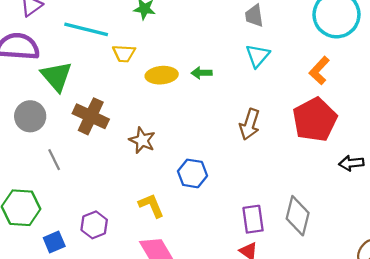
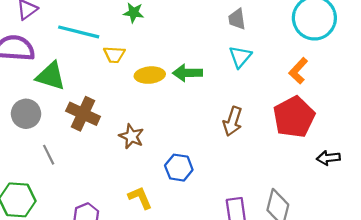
green arrow: (202, 73) -> (187, 73), size x1.5
green triangle: (56, 76) -> (51, 76), turned -32

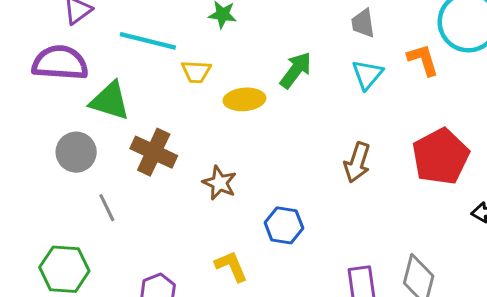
orange L-shape: (298, 71) -> (423, 60), moved, turned 120
green arrow: (187, 73) -> (296, 70), moved, turned 128

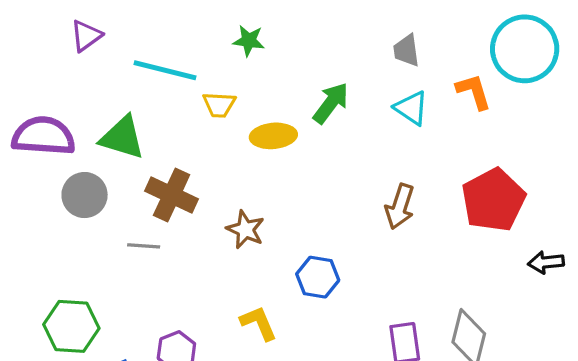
purple semicircle: (60, 63) -> (43, 136), moved
cyan triangle: (367, 75) -> (411, 108), turned -36
gray line: (107, 208) -> (144, 246), moved, turned -60

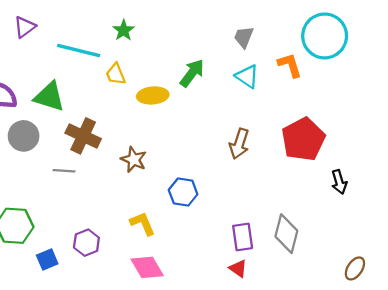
green star: (249, 41) -> (124, 30), moved, turned 30
gray trapezoid: (406, 51) -> (244, 37), turned 30
yellow trapezoid: (219, 105) -> (116, 74), turned 65
black arrow: (546, 262) -> (339, 182), turned -100

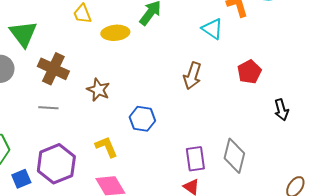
cyan triangle: (247, 76) -> (212, 29), moved
green triangle: (49, 97) -> (23, 34), turned 36
red pentagon: (303, 139) -> (249, 72), size x0.6
gray line: (64, 171) -> (48, 108), moved
purple hexagon: (86, 243) -> (56, 164), size x1.6

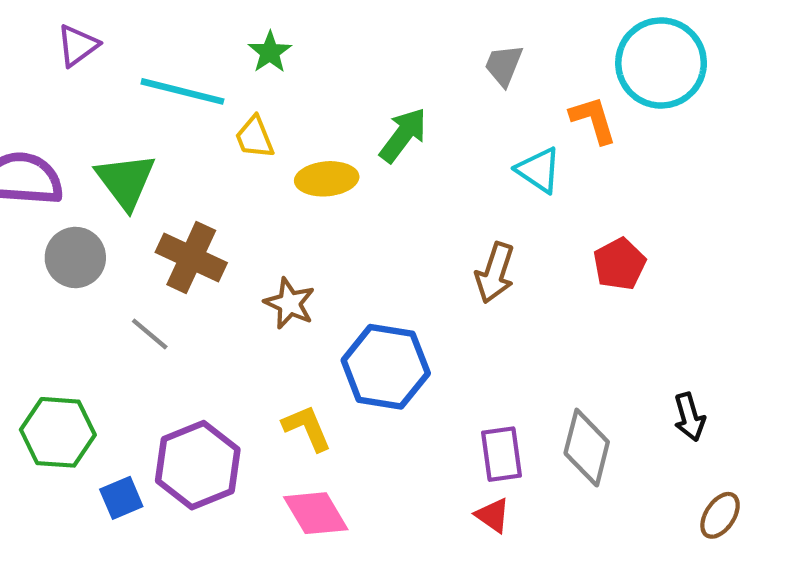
gray line: (48, 108) -> (150, 334), moved, turned 36
black arrow: (281, 110) -> (689, 417), moved
blue hexagon: (142, 119) -> (386, 367), size x1.5

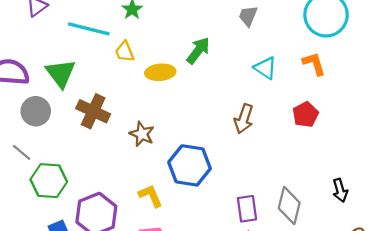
orange L-shape: (593, 120) -> (314, 64), moved
gray line: (150, 334) -> (22, 152), moved
green hexagon: (58, 432) -> (49, 181), moved

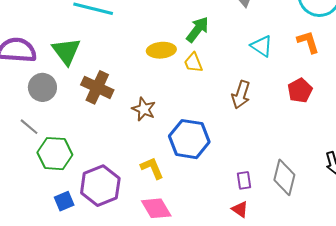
yellow trapezoid: (125, 52) -> (193, 63), moved
purple rectangle: (247, 209) -> (244, 180), size x0.7

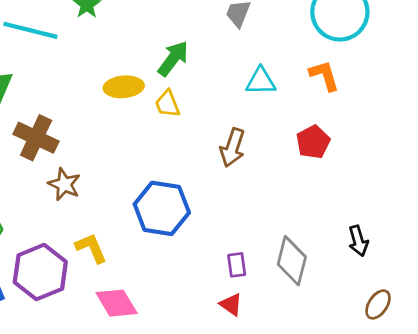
cyan triangle: (262, 46) -> (261, 81), turned -35
brown star: (144, 109) -> (64, 184), moved
yellow L-shape: (152, 168) -> (91, 248), moved

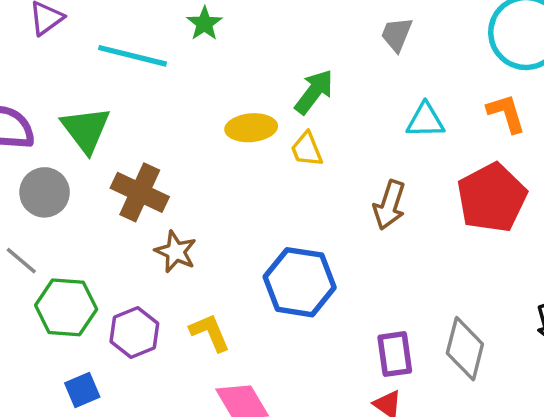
red pentagon: (313, 142) -> (492, 198), size x1.6
purple rectangle: (237, 265) -> (395, 354), size x1.4
purple hexagon: (40, 272) -> (134, 333), moved, size x0.7

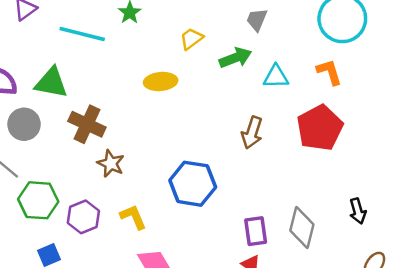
green arrow: (314, 92) -> (235, 58), moved, turned 32
green triangle: (86, 130) -> (51, 83), turned -42
yellow trapezoid: (307, 149) -> (191, 39), moved, turned 75

